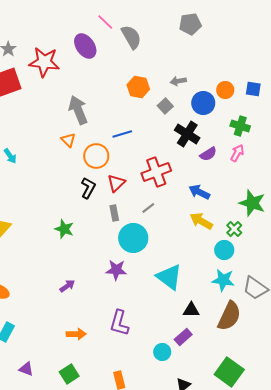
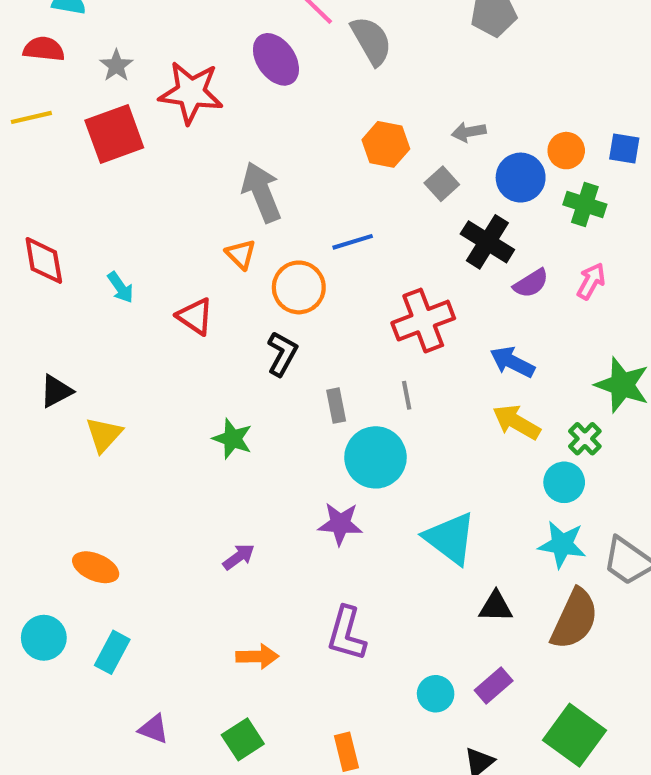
green cross: (240, 126) -> (585, 204), moved
red triangle: (116, 183) -> (195, 316), moved, turned -42
gray line: (148, 208) -> (407, 395), turned -64
purple rectangle: (183, 337) -> (494, 685), moved

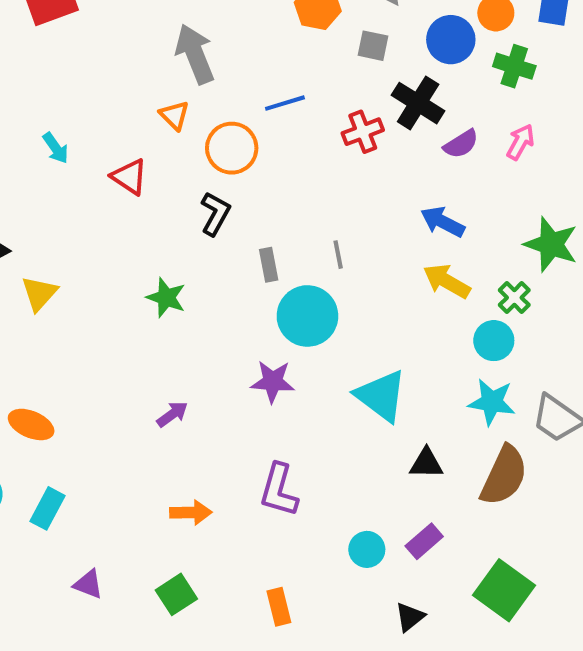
gray square: (442, 184) -> (373, 46), turned -36
red cross: (423, 321) -> (363, 132), moved, size x0.7

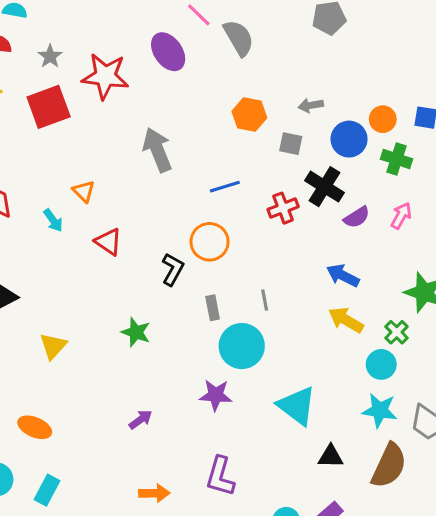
orange triangle: (174, 115) -> (84, 191), moved
orange circle: (232, 148) -> (210, 242), moved
yellow triangle: (39, 293) -> (53, 346), moved

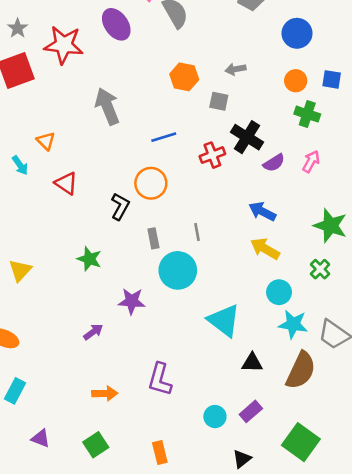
blue circle: (349, 139) -> (297, 33), moved
green cross: (397, 332) -> (320, 269), moved
cyan circle: (381, 364) -> (279, 292), moved
purple star: (216, 395) -> (132, 301), moved

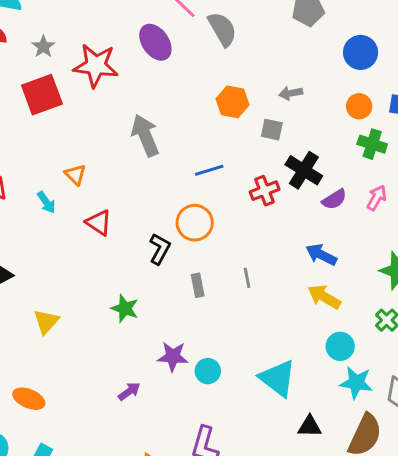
cyan circle: (178, 270) -> (208, 371), moved, size x0.6

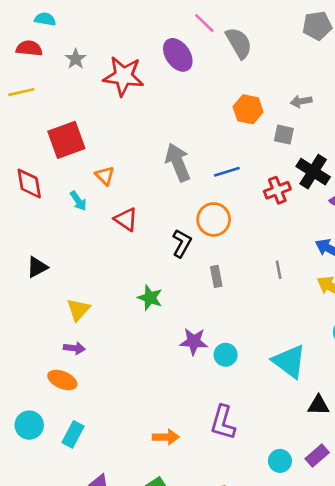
red square: (42, 95) -> (66, 140), moved
gray arrow: (145, 135) -> (178, 162), moved
gray line: (247, 278) -> (279, 270), moved
purple arrow: (129, 391) -> (74, 348), moved, turned 42

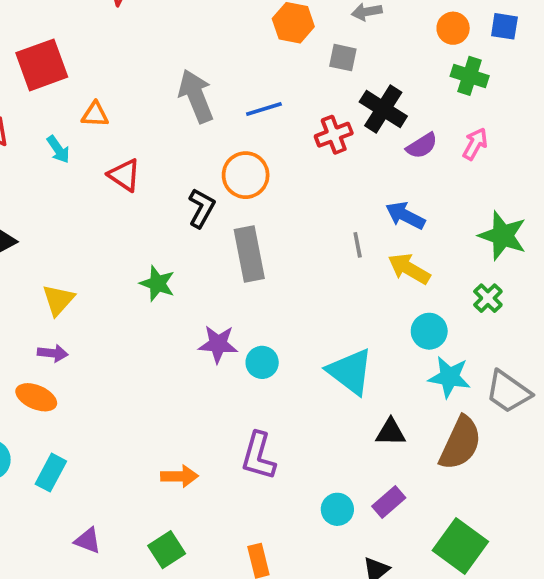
orange triangle: (105, 176) -> (95, 114), turned -42
gray line: (279, 270) -> (358, 245), moved
gray rectangle: (216, 276) -> (249, 254), size x1.8

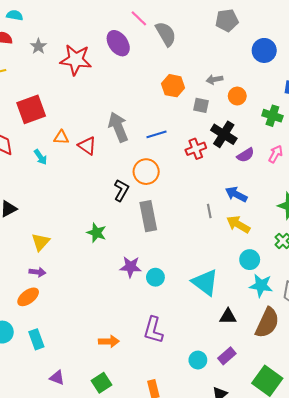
orange circle: (453, 28) -> (237, 96), moved
red triangle: (124, 175) -> (87, 146), moved
orange ellipse: (36, 397) -> (28, 297), turned -60
cyan rectangle: (51, 473) -> (36, 339), turned -48

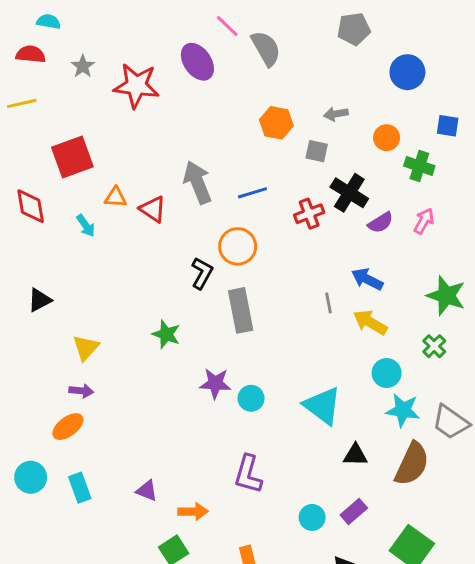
orange circle: (237, 96) -> (387, 138), moved
orange arrow: (109, 341) -> (193, 511), moved
purple triangle: (57, 378) -> (147, 491), moved

